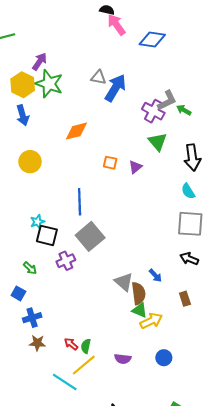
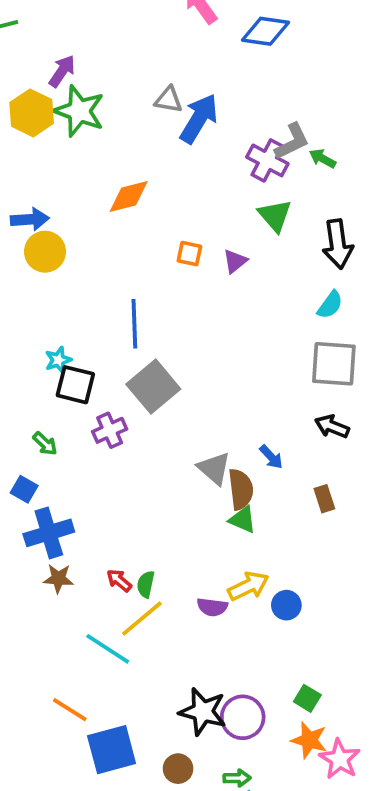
blue arrow: (23, 115) -> (30, 219), moved, turned -78
cyan semicircle: (188, 191) -> (330, 305), turned -112
blue cross: (32, 318) -> (49, 533), size x1.4
yellow arrow: (151, 321) -> (248, 586), moved

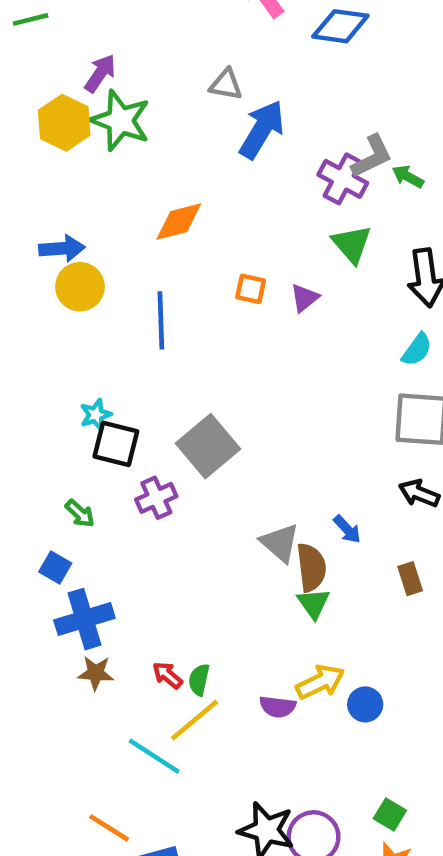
gray triangle: (169, 100) -> (226, 85), moved
blue line: (134, 324) -> (161, 320), moved
green triangle: (243, 520) -> (314, 603), turned 32

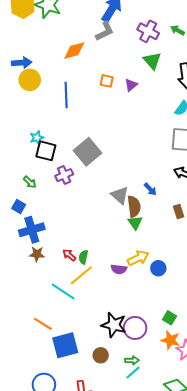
gray L-shape: (372, 156) -> (105, 31), moved

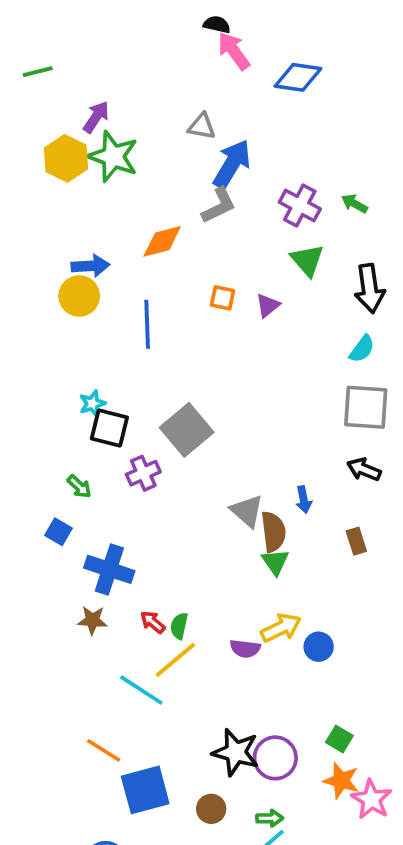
blue arrow: (22, 63) -> (91, 266), moved
blue arrow: (150, 189) -> (304, 500), turned 32
blue cross: (32, 230) -> (109, 569), moved, turned 35

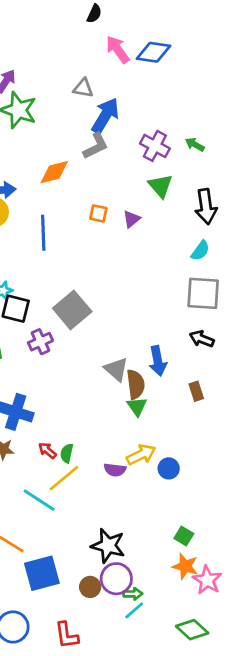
black semicircle: (217, 25) -> (94, 14), turned 102
pink arrow: (234, 51) -> (118, 49), moved
blue arrow: (304, 500) -> (158, 361), size x1.5
purple circle: (275, 758) -> (116, 579), moved

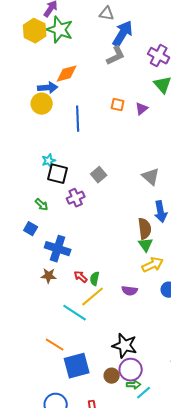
orange diamond: (54, 172) -> (67, 74), moved
gray square: (72, 310) -> (99, 175), size x0.6
gray triangle: (116, 369) -> (151, 177), moved
yellow arrow: (141, 455) -> (153, 265), moved
green arrow: (133, 594) -> (134, 385), moved

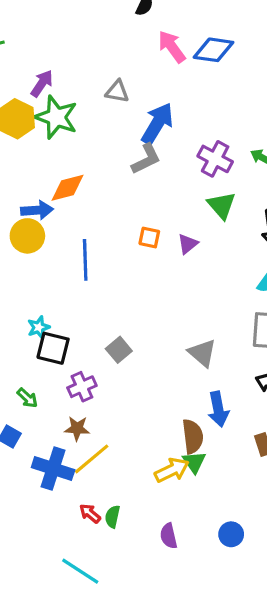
gray triangle: (107, 14) -> (117, 92), moved
yellow arrow: (153, 265) -> (172, 470), moved
brown star: (49, 276) -> (77, 428), moved
purple semicircle: (130, 291) -> (169, 536), turned 70
yellow line: (93, 297) -> (92, 459), moved

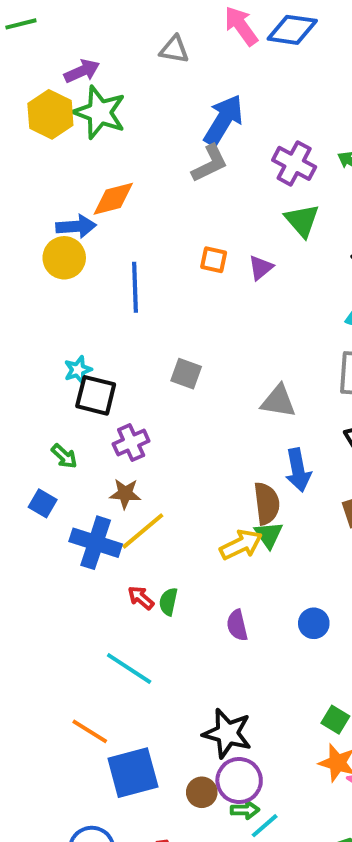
purple arrow: (42, 83) -> (82, 71), turned 32
gray triangle: (117, 92) -> (174, 49), moved
gray square: (119, 350) -> (186, 374), moved, turned -30
gray triangle: (202, 353) -> (278, 401), turned -32

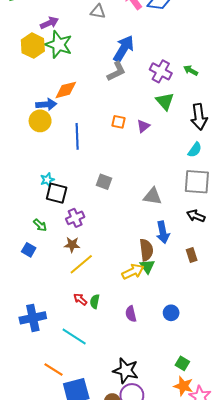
blue cross: (96, 543) -> (33, 318), moved, turned -30

